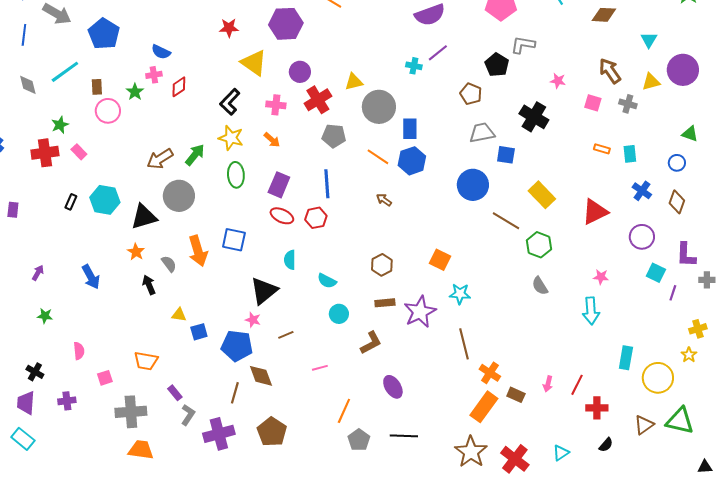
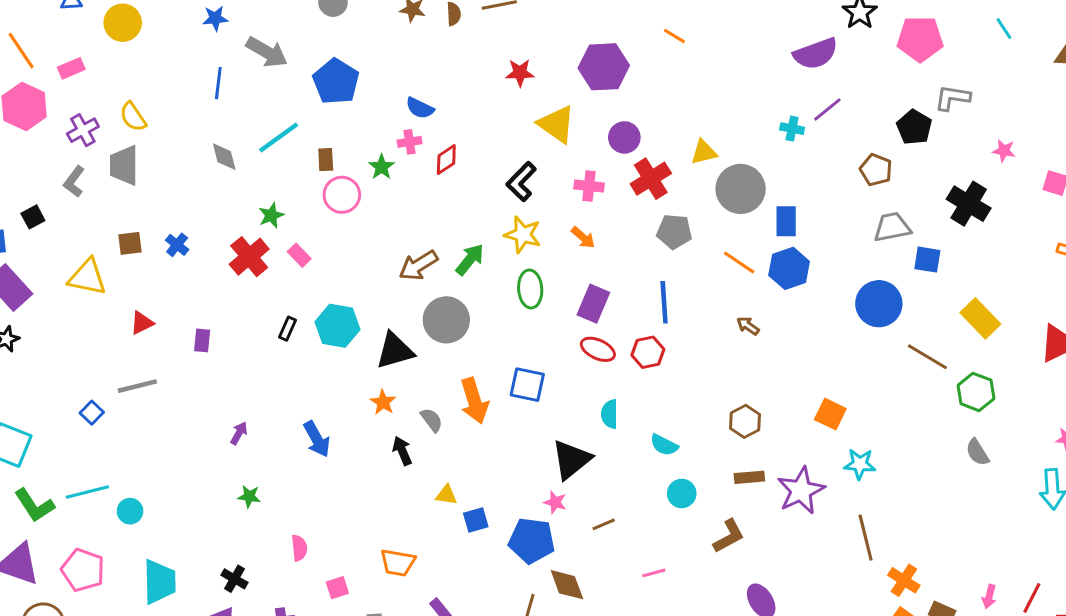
red cross: (45, 153) -> (249, 257), turned -32

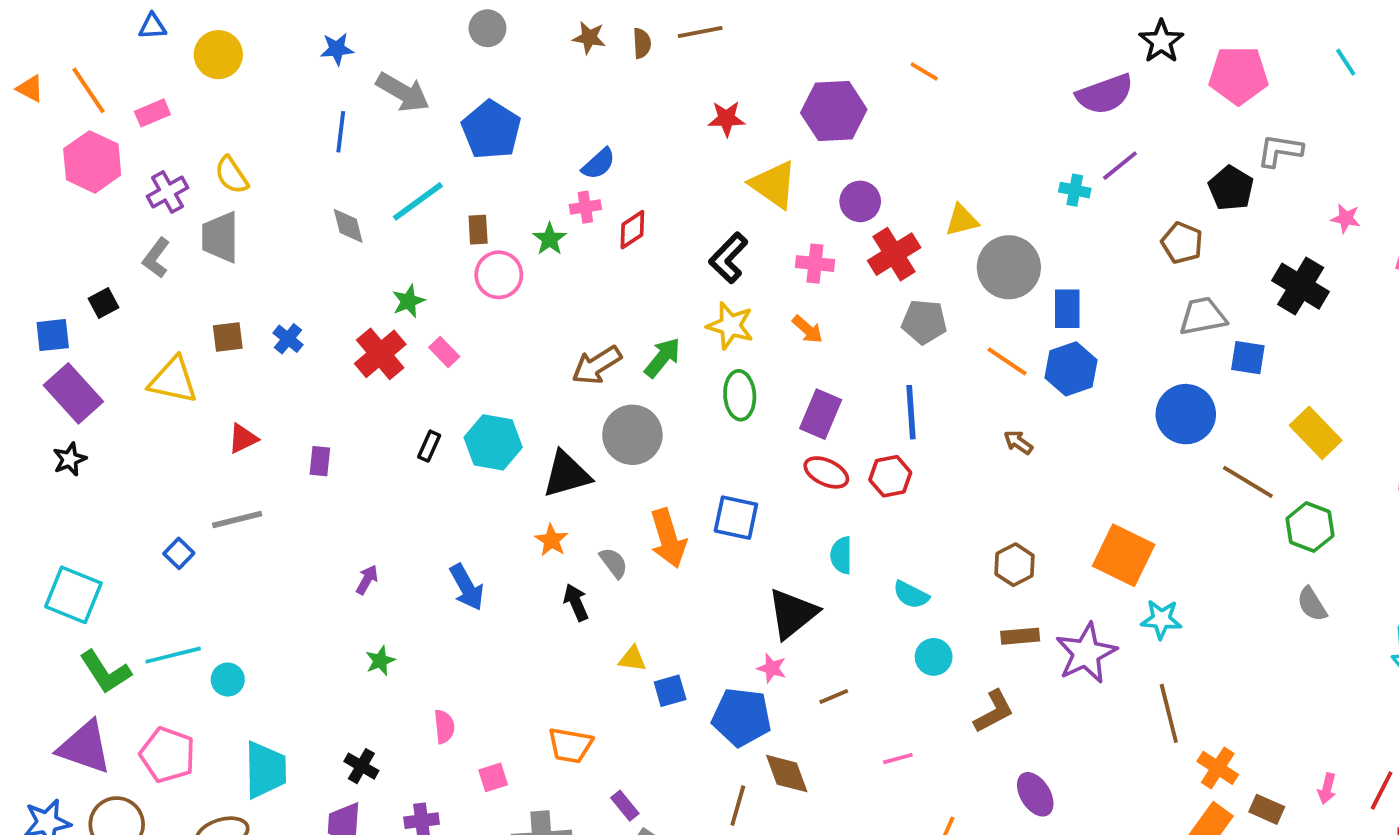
blue semicircle: (420, 108) -> (599, 164), turned -68
orange square: (830, 414) -> (1124, 555), size x1.5
green star: (249, 496) -> (380, 661), turned -30

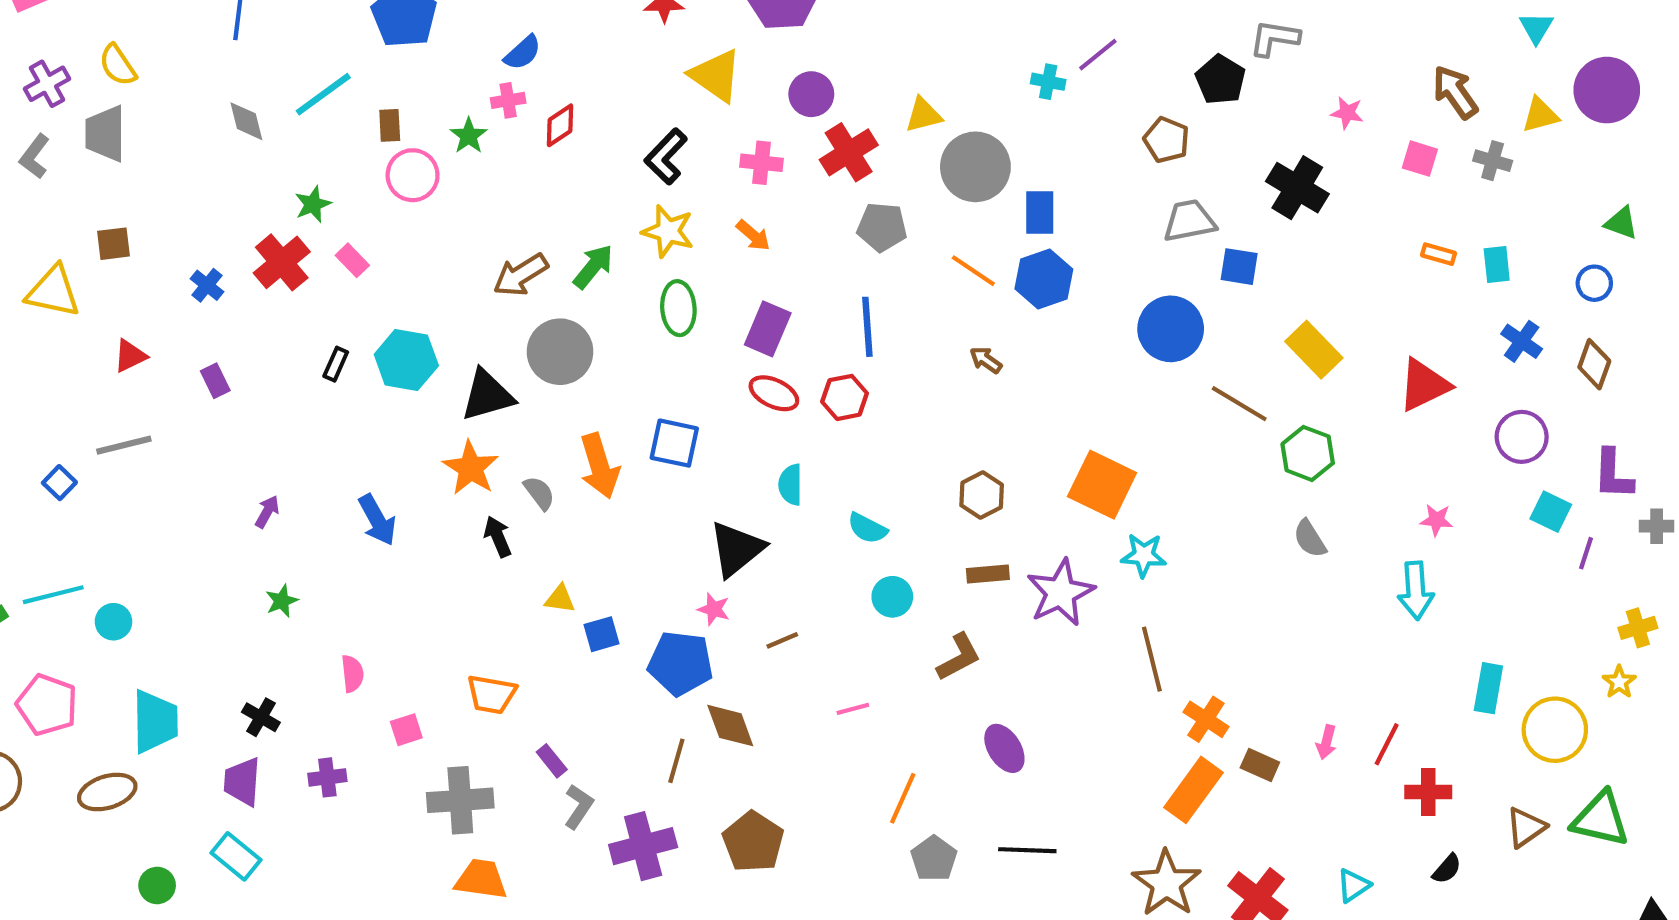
blue cross: (288, 339) -> (207, 285), moved
purple rectangle: (320, 461) -> (215, 381), turned -32
orange star: (551, 540) -> (471, 468), size x1.5

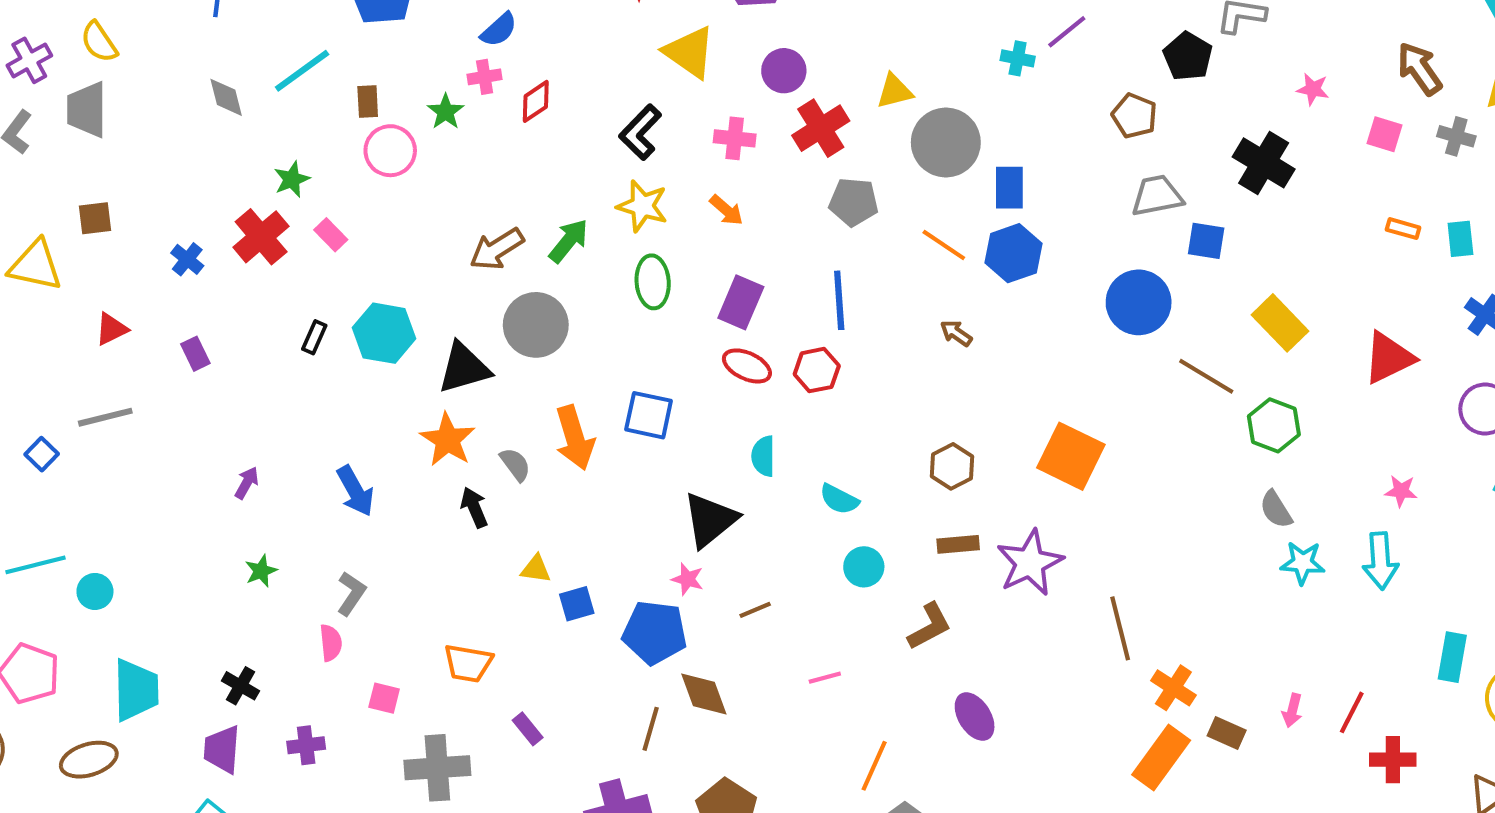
cyan star: (1144, 555) -> (1303, 563), moved
pink square: (406, 730) -> (384, 698), turned 32
gray L-shape: (579, 807) -> (351, 594), moved

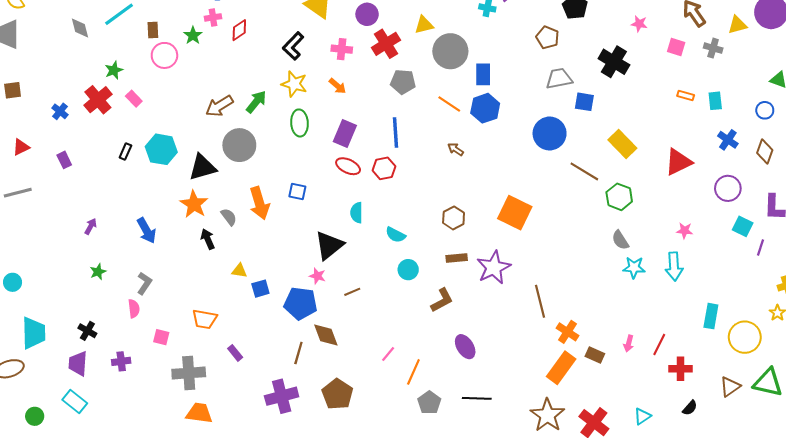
blue square: (649, 415) -> (297, 192), size x0.7
pink line: (825, 678) -> (388, 354), moved, turned -35

